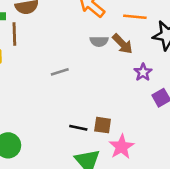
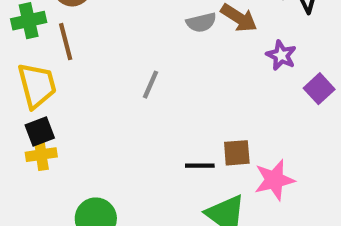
gray line: (60, 72) -> (150, 85), turned -36
pink star: (121, 147) -> (274, 180), turned 30

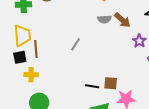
brown line: (66, 42) -> (36, 49), moved
yellow cross: (41, 155) -> (31, 75), moved

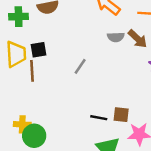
black square: (20, 57) -> (38, 50), moved
yellow cross: (31, 75) -> (22, 124), moved

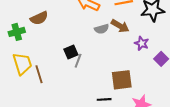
black square: (38, 50) -> (71, 52), moved
brown square: (121, 115) -> (122, 80), moved, size x1.5

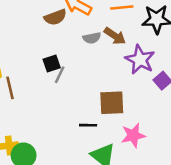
brown semicircle: (39, 18) -> (55, 17), moved
purple star: (142, 43) -> (140, 60), size x1.6

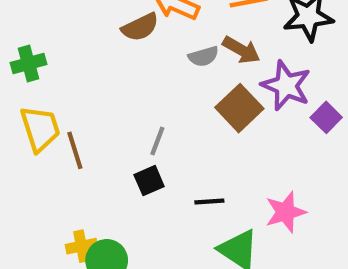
black square: (52, 63) -> (149, 181), moved
gray line: (60, 75) -> (157, 141), moved
brown square: (112, 103) -> (239, 108), moved, turned -36

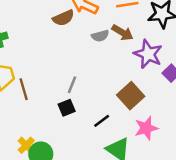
brown square: (239, 108) -> (131, 96), moved
black line: (209, 202) -> (102, 121), turned -35
yellow cross: (81, 246) -> (26, 145), turned -35

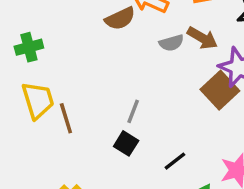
brown square: (131, 96) -> (220, 90), moved
black square: (67, 108) -> (126, 143), turned -35

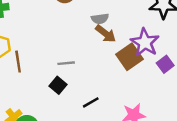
brown arrow: (202, 38) -> (106, 34), moved
gray line: (133, 111) -> (66, 63), turned 56

